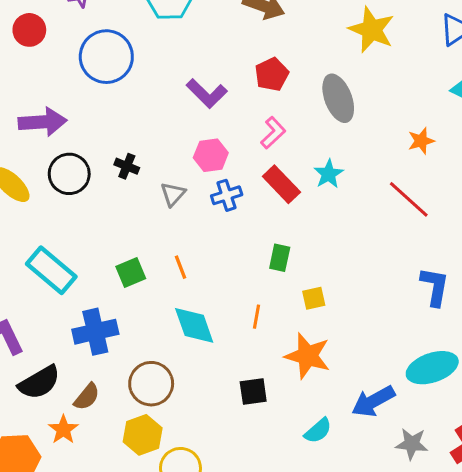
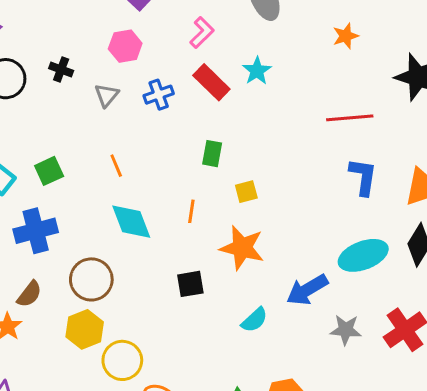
pink hexagon: (211, 155) -> (125, 46), moved
red line: (409, 199) -> (350, 118), moved, turned -45
green square: (131, 273) -> (49, 171), moved

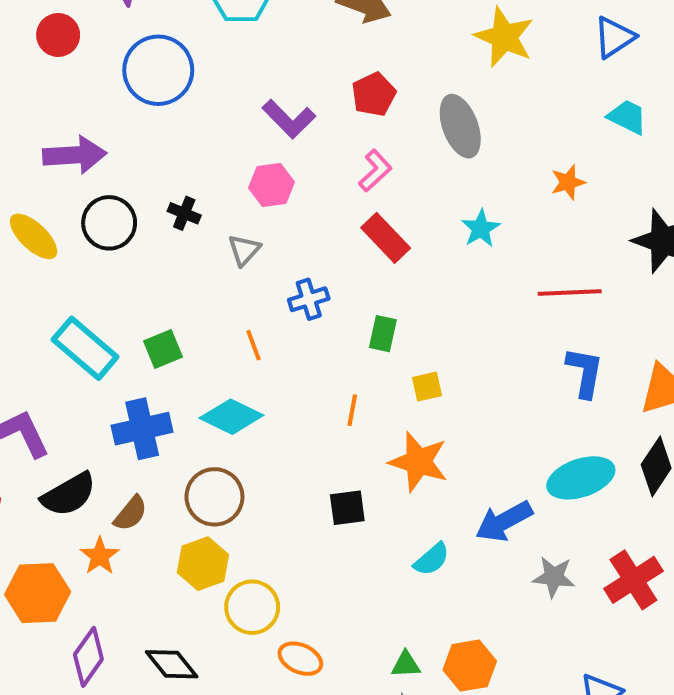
cyan star: (257, 71) -> (481, 229), moved
blue cross: (159, 95) -> (309, 299), moved
cyan diamond: (131, 222) -> (231, 417), moved, turned -45

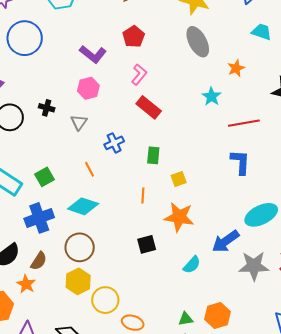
gray ellipse: (460, 126) -> (198, 42), moved
cyan star: (481, 229) -> (211, 97), moved
blue L-shape: (585, 372) -> (240, 162), moved
gray star: (554, 577) -> (254, 266), size x1.4

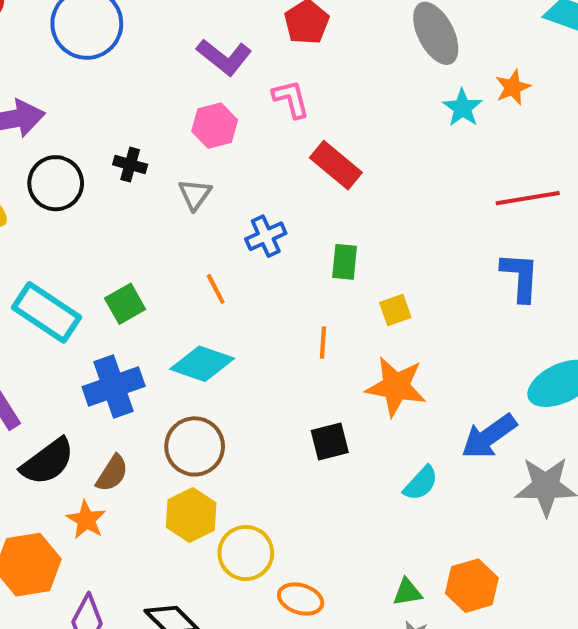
pink L-shape: (139, 75) -> (291, 99), moved, turned -55
cyan star: (211, 97) -> (463, 108), moved

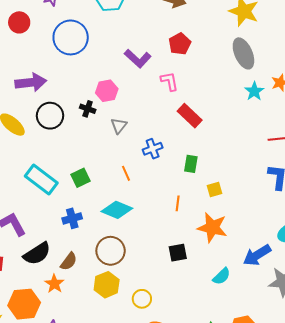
pink hexagon: (215, 126) -> (107, 91), moved
blue cross: (114, 387) -> (72, 218), size x0.7
yellow circle: (246, 553) -> (142, 299), moved, size x0.7

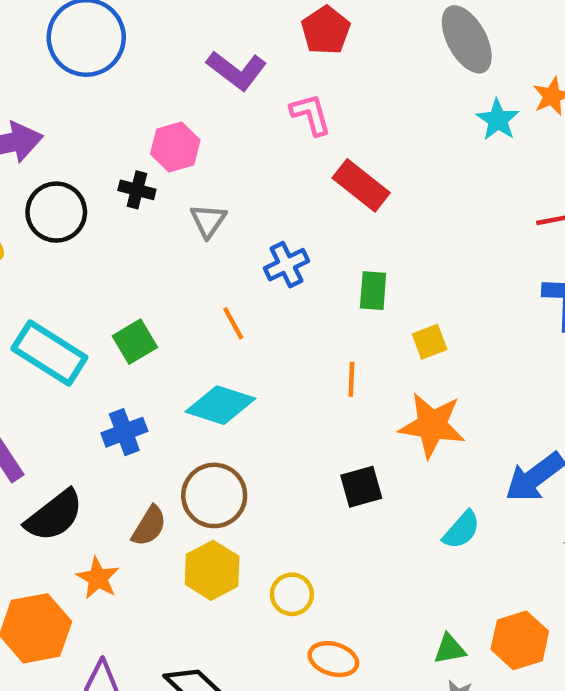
brown semicircle: (69, 261) -> (149, 526), moved

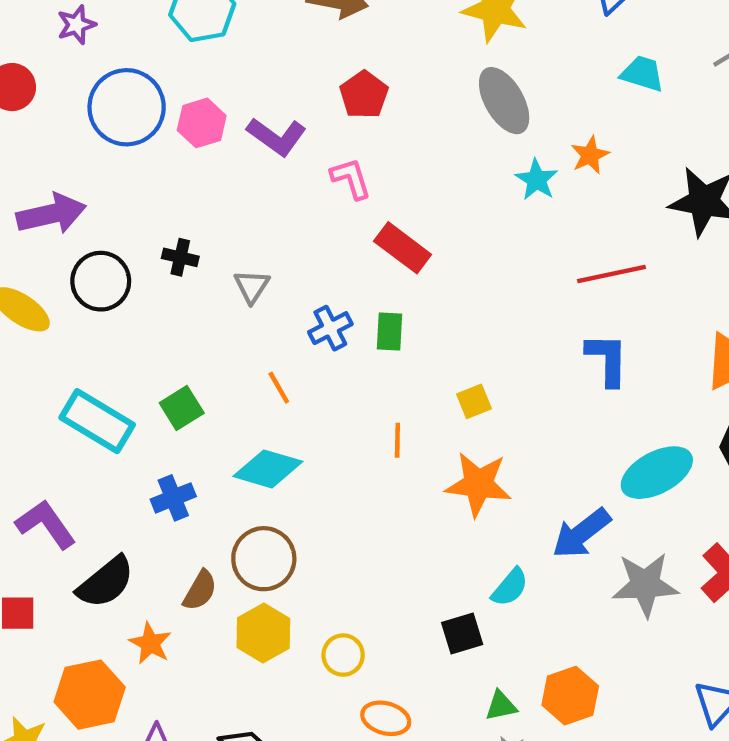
pink hexagon: (175, 147) -> (202, 123), moved
green rectangle: (373, 291) -> (389, 332), moved
black square: (361, 487) -> (462, 634), moved

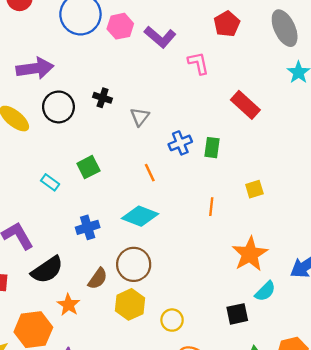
red pentagon: (364, 95) -> (227, 24), moved
red rectangle: (403, 248) -> (245, 105), moved
green square: (182, 408) -> (88, 167), moved
cyan rectangle: (97, 421) -> (50, 182), size x0.5
orange star: (478, 484) -> (250, 254), moved, turned 30

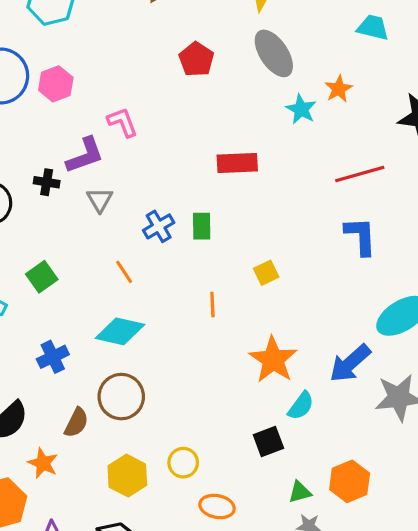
purple L-shape: (160, 37) -> (85, 155), moved, turned -52
pink L-shape: (198, 63) -> (122, 122), moved
red rectangle: (245, 105) -> (237, 163), turned -36
yellow hexagon: (130, 304) -> (127, 476), moved

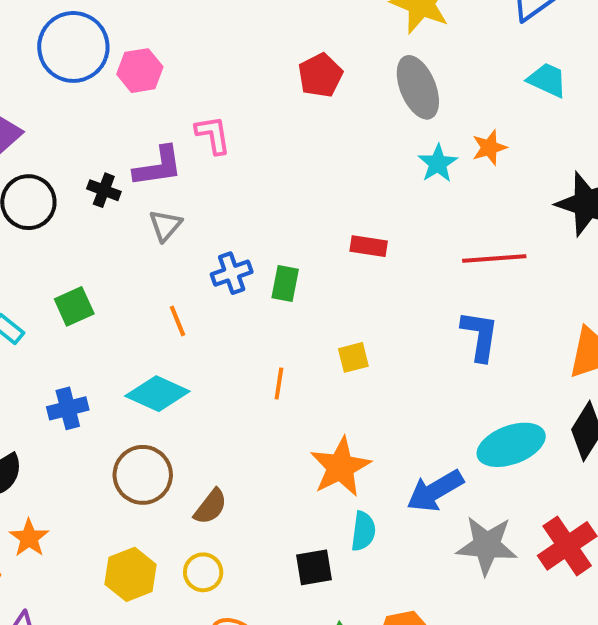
red rectangle: (237, 163) -> (369, 246), moved, size x0.7
cyan semicircle: (301, 406) -> (363, 531), turned -40
brown semicircle: (76, 423) -> (211, 507), moved

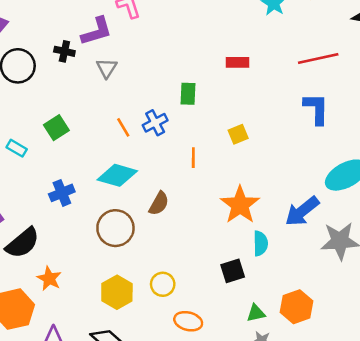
blue cross: (232, 273) -> (155, 123), moved
brown semicircle: (211, 507) -> (159, 204), moved

